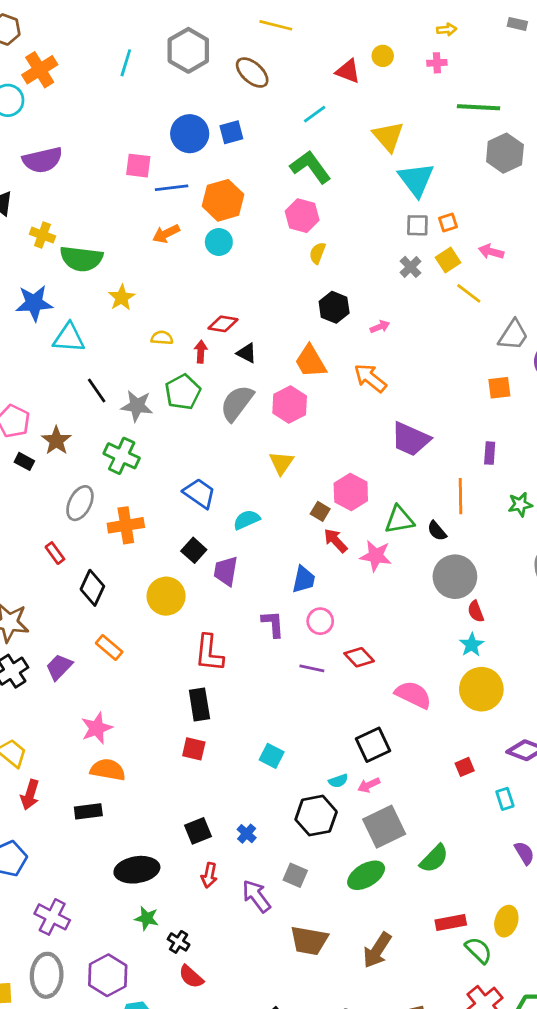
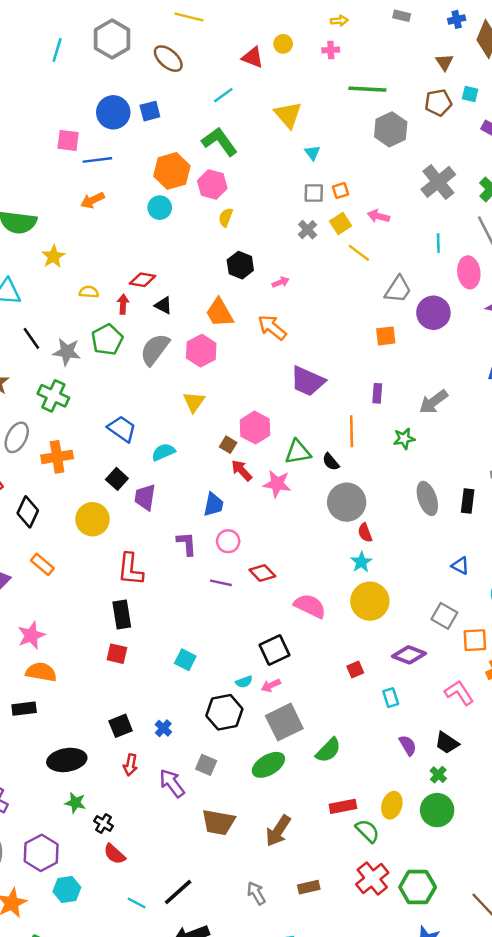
cyan triangle: (416, 179) -> (312, 153), size x0.5
orange hexagon: (223, 200) -> (172, 171), moved
cyan circle: (219, 242) -> (160, 208), moved

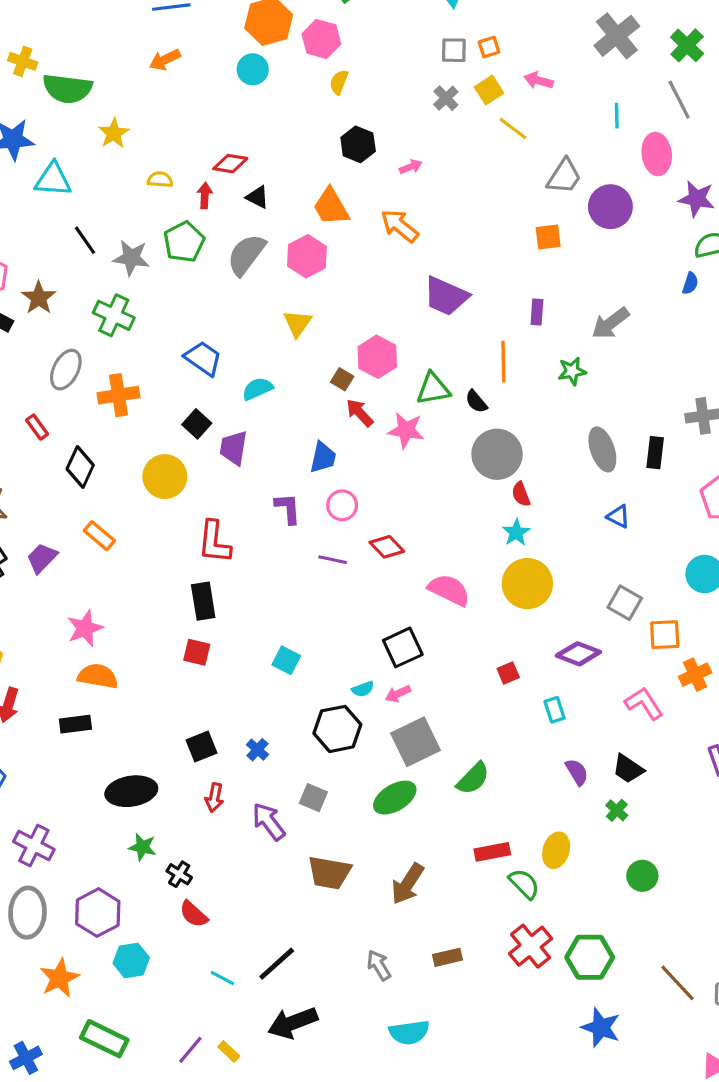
blue triangle: (460, 566) -> (618, 517), moved
green circle: (437, 810) -> (642, 876), moved, size x0.7

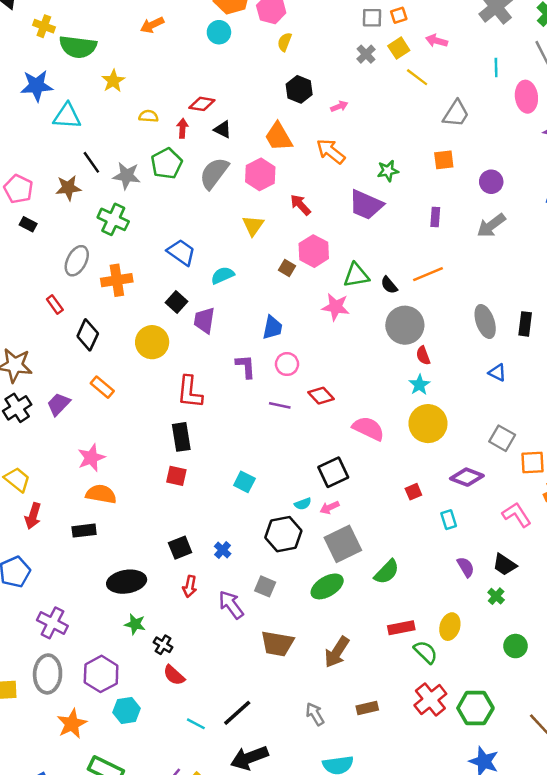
purple circle: (610, 207) -> (491, 182), moved, size x0.7
brown star: (39, 298) -> (68, 188), moved, turned 30
orange line: (503, 362) -> (428, 274), moved, turned 68
green star: (572, 371) -> (388, 171), moved
red arrow: (360, 413) -> (300, 205), moved

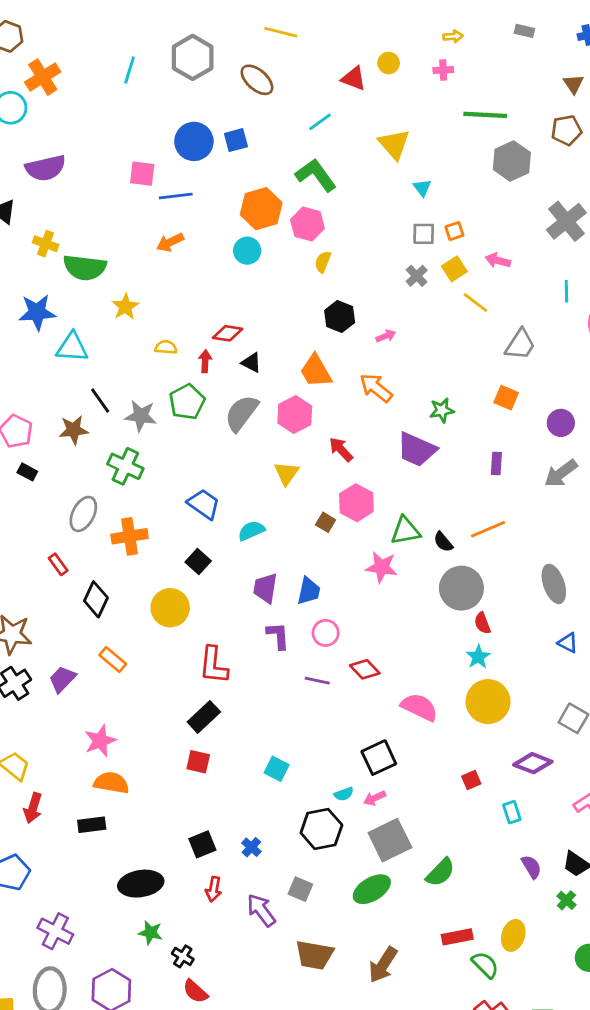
orange square: (444, 160) -> (506, 398), turned 30
purple trapezoid: (204, 320) -> (265, 588), moved
black rectangle: (181, 437) -> (204, 717), turned 56

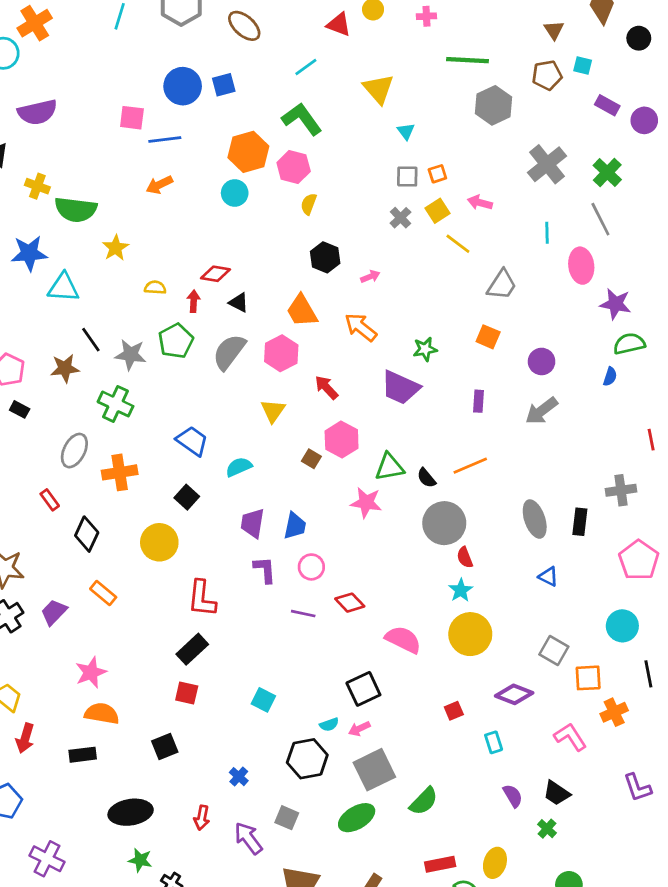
black square: (202, 844) -> (165, 746), moved

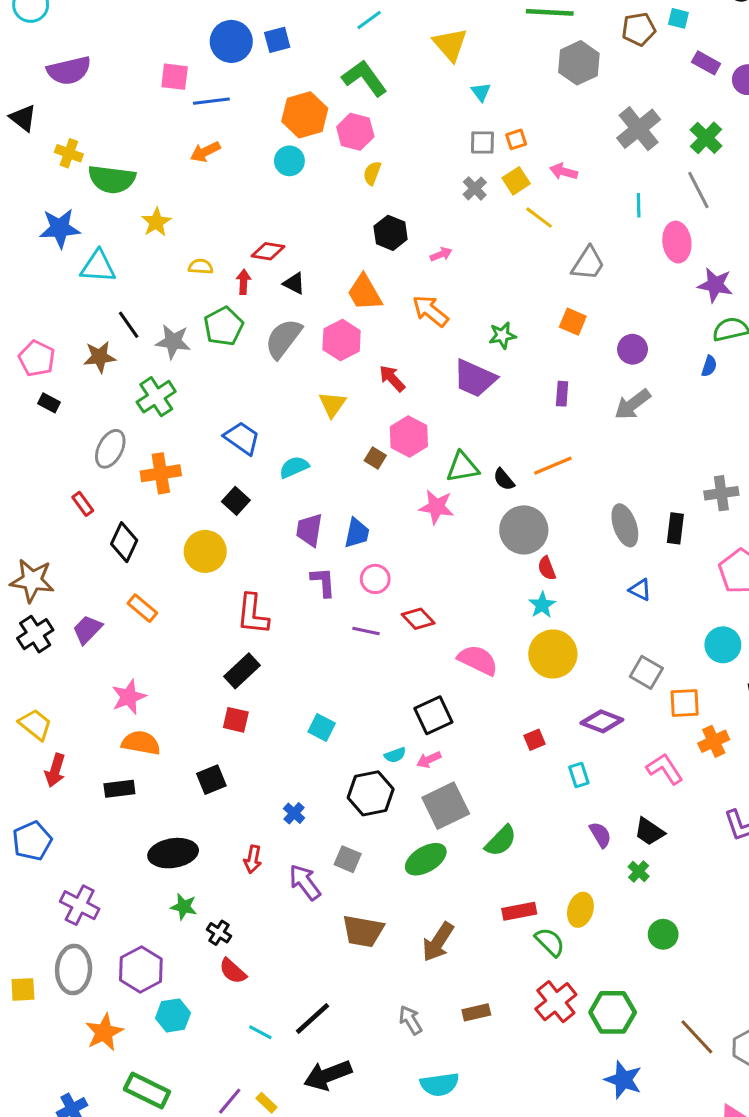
green cross: (115, 404) -> (156, 397), turned 32

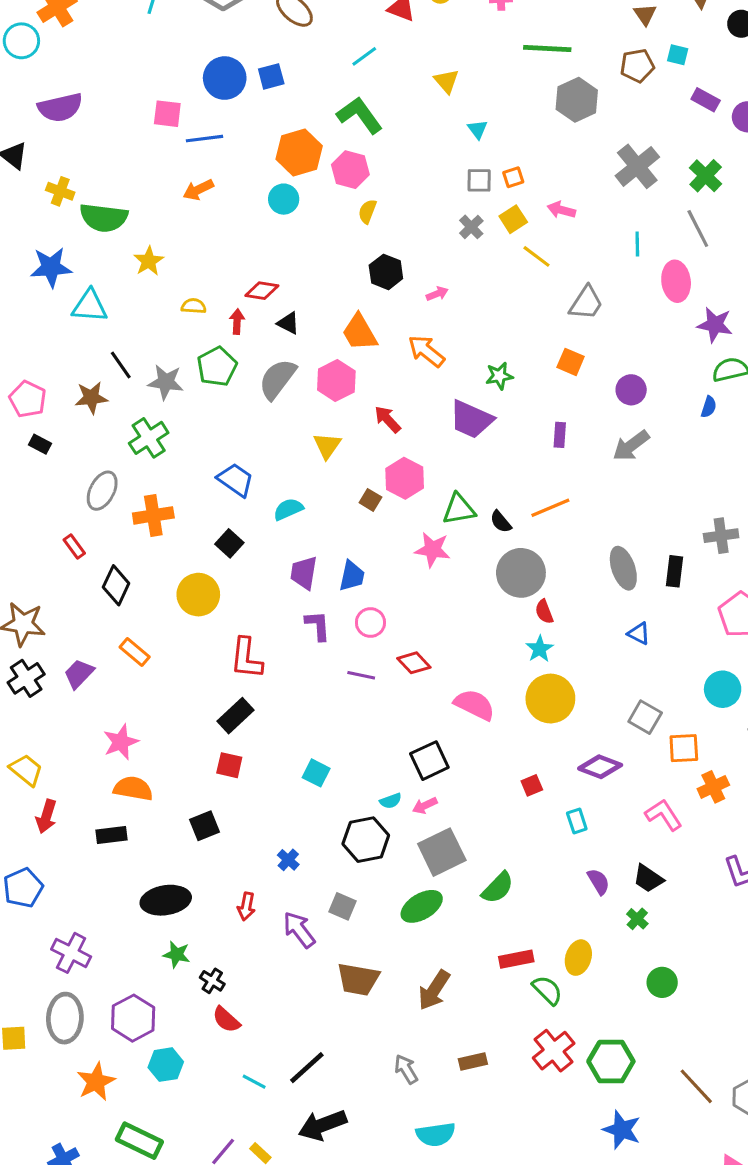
yellow triangle: (450, 44) -> (446, 81), size x0.7

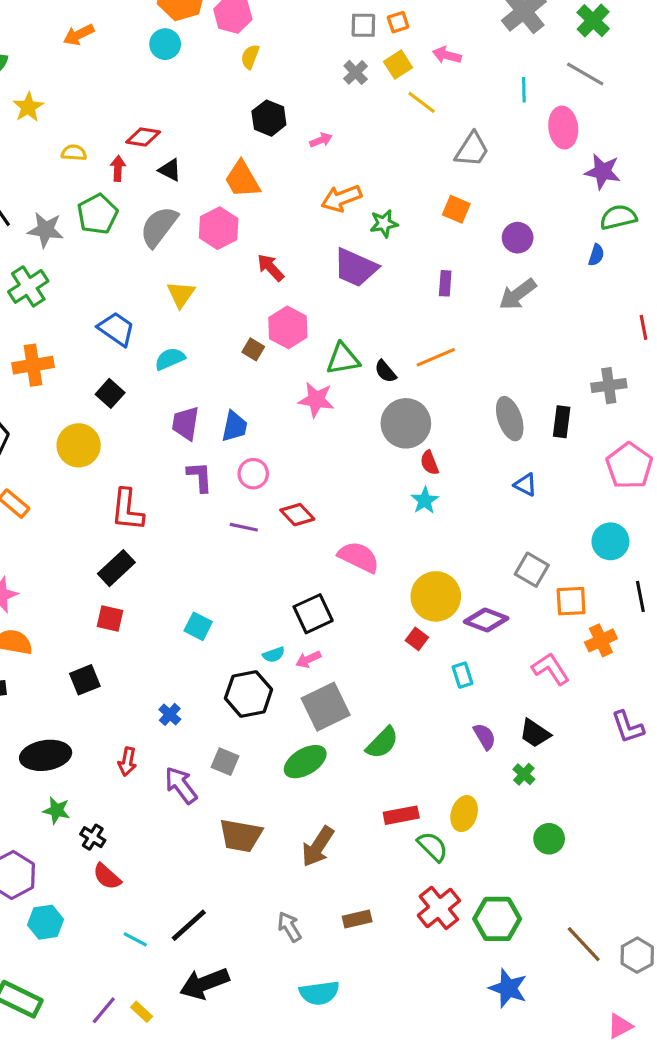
gray line: (698, 229) -> (585, 74), turned -33
orange arrow: (426, 351) -> (341, 198), moved, turned -60
yellow triangle: (327, 446) -> (181, 294), moved
yellow circle: (550, 699) -> (436, 596), moved
red square: (532, 785) -> (417, 639), turned -30

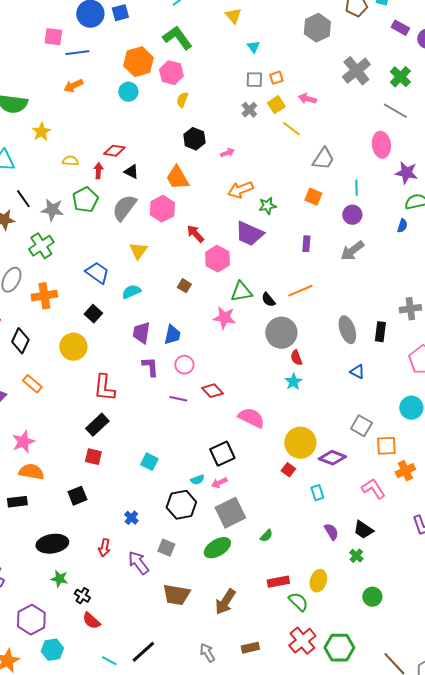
cyan line: (524, 90) -> (356, 188), moved
pink hexagon: (288, 327) -> (217, 259), moved
green semicircle: (382, 743) -> (266, 536), size x0.6

